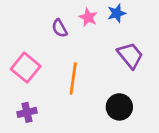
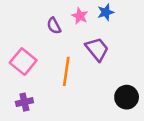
purple trapezoid: (130, 55) -> (97, 49), moved
black circle: (119, 107) -> (127, 97), moved

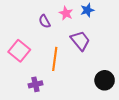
purple cross: (24, 102) -> (35, 84), moved

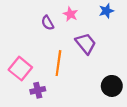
blue star: (87, 10) -> (106, 11), moved
pink square: (19, 51) -> (20, 69), moved

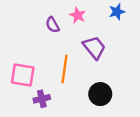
pink square: (20, 69) -> (23, 75), turned -30
black circle: (112, 86) -> (100, 94), moved

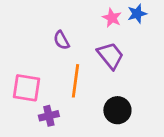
pink star: (78, 15) -> (112, 18), moved
purple semicircle: (53, 25) -> (61, 40), moved

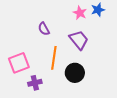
pink square: (26, 88) -> (19, 63), turned -30
black circle: (117, 110) -> (75, 73), moved

